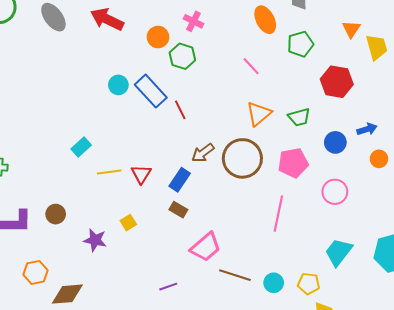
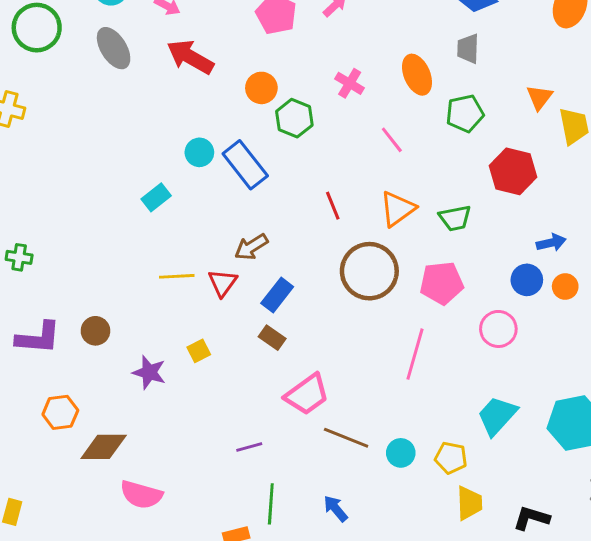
pink cross: (193, 21) -> (350, 83), moved
red line: (180, 110) -> (333, 206), moved
blue circle: (335, 142) -> (527, 280), moved
cyan rectangle: (81, 147) -> (156, 197), moved
brown arrow: (203, 153) -> (251, 247), moved

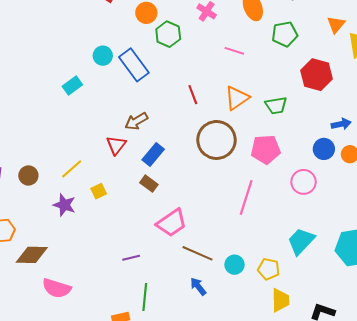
pink line: (392, 140) -> (234, 51), turned -36
yellow line: (177, 276) -> (72, 169), moved, turned -40
blue arrow: (336, 509) -> (198, 286), moved

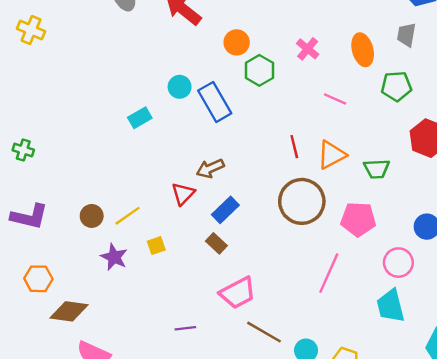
red line: (193, 95) -> (294, 147), moved
brown circle: (28, 175) -> (92, 216), moved
cyan trapezoid: (301, 241) -> (391, 306), moved, turned -64

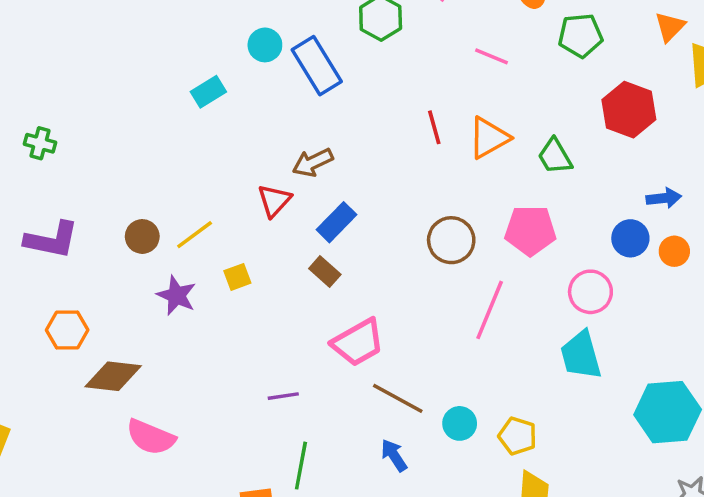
green trapezoid: (377, 169) -> (555, 156), turned 64
brown circle: (302, 201) -> (451, 240), moved, size x0.7

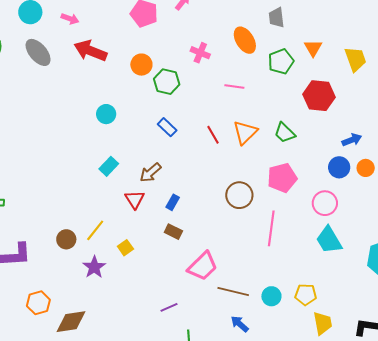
orange triangle: (670, 27) -> (313, 48), moved
blue rectangle: (317, 66) -> (167, 127), moved, size x0.6
cyan rectangle: (208, 92) -> (109, 166), moved
blue rectangle: (337, 222) -> (173, 202), size x0.7
purple star: (177, 295) -> (94, 267), turned 30

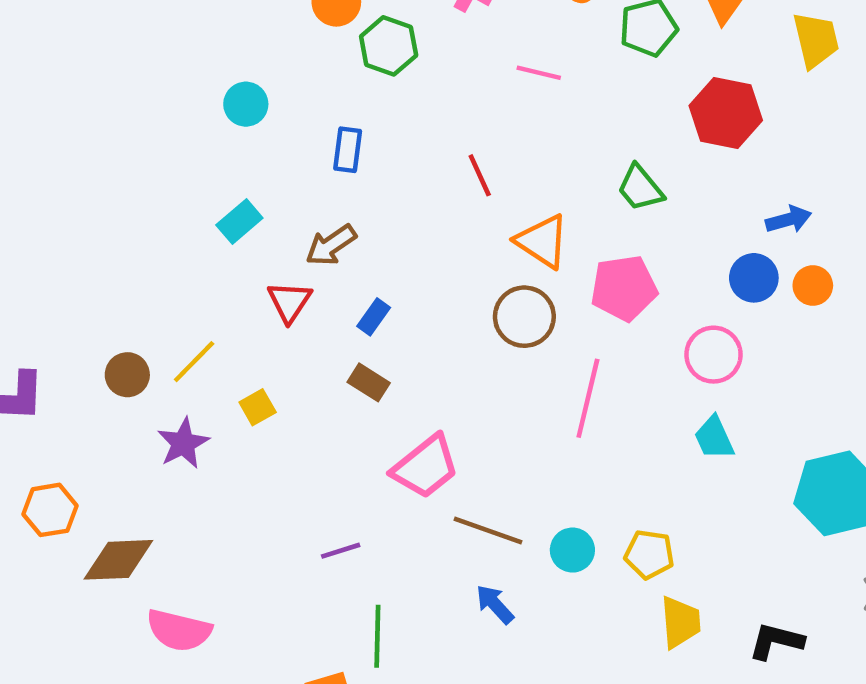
blue rectangle: (167, 127) -> (348, 150), moved, turned 48
orange triangle: (245, 132) -> (542, 241), moved, turned -48
cyan trapezoid: (329, 240) -> (714, 438), size x0.7

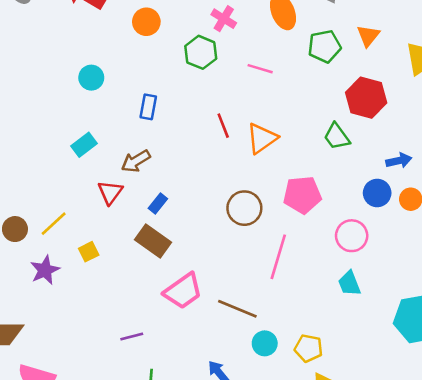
green hexagon: (389, 46) -> (201, 52), moved
green trapezoid: (640, 188) -> (337, 137), moved
orange triangle: (542, 241) -> (262, 138), moved, turned 48
brown rectangle: (369, 382) -> (153, 241), size x1.5
brown line: (488, 530) -> (237, 309), moved

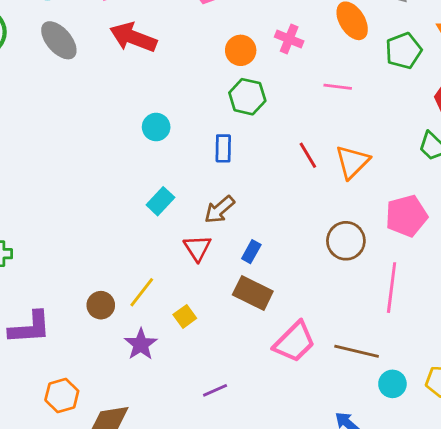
orange circle: (146, 22) -> (241, 50), moved
green hexagon: (201, 52) -> (247, 97), moved
purple line: (132, 337) -> (215, 390), moved

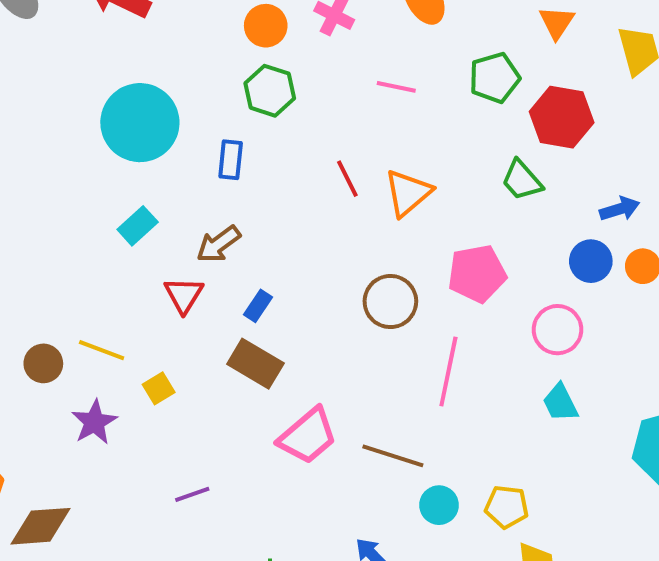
green pentagon: (403, 51) -> (495, 78), moved
cyan circle: (156, 127) -> (140, 123), size x2.0
yellow line: (142, 292) -> (102, 350), turned 68

